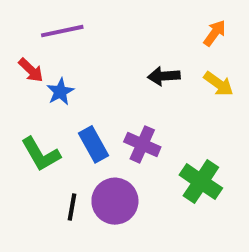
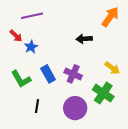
orange arrow: (215, 33) -> (110, 17), size x1.5
yellow arrow: (219, 84) -> (112, 68), moved
purple circle: (115, 201) -> (75, 108), moved

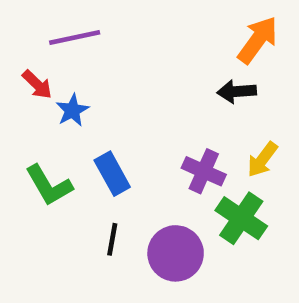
black arrow: (84, 39) -> (237, 92), moved
yellow arrow: (112, 68) -> (262, 160), turned 91
purple cross: (73, 74) -> (204, 171), moved
black line: (37, 106) -> (112, 239), moved

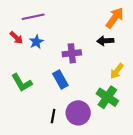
blue star: (72, 110) -> (36, 42), moved
purple cross: (204, 171) -> (72, 53), moved, turned -30
blue rectangle: (112, 174) -> (60, 79), moved
black line: (112, 239) -> (53, 116), moved

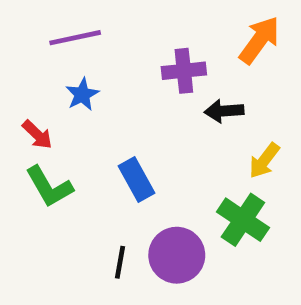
red arrow: (16, 38) -> (37, 135), moved
black arrow: (105, 41) -> (224, 111), moved
purple cross: (72, 53) -> (184, 71), moved

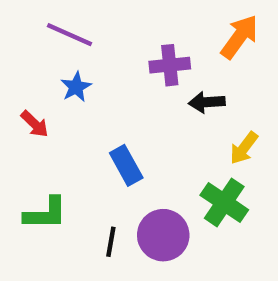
purple line: (75, 38) -> (70, 35), turned 36
green L-shape: (49, 187) -> (46, 213), moved, turned -60

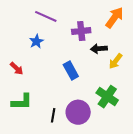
purple line: (70, 35) -> (46, 16), moved
red arrow: (35, 124) -> (17, 68), moved
yellow arrow: (244, 148) -> (116, 61), moved
blue rectangle: (126, 165) -> (71, 71), moved

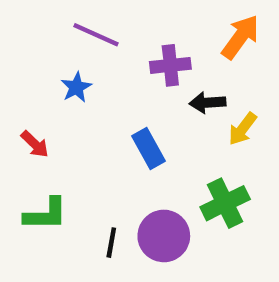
green cross: (107, 97) -> (225, 203), turned 30

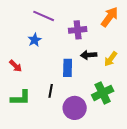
black arrow: (208, 103) -> (89, 55), moved
blue rectangle: (148, 149) -> (68, 68), turned 30
black line: (111, 243) -> (51, 91), moved

